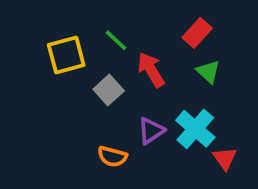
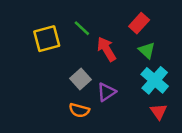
gray square: (109, 90) -> (81, 79), moved
cyan cross: (195, 129) -> (155, 80), moved

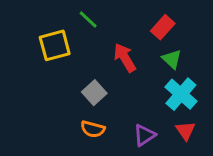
green line: (82, 28) -> (88, 20), moved
purple triangle: (107, 92) -> (144, 135), moved

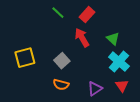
red rectangle: (163, 27) -> (87, 15), moved
yellow square: (55, 45) -> (25, 58), moved

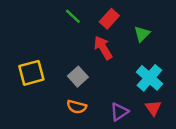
green triangle: (113, 39) -> (142, 34), moved, turned 32

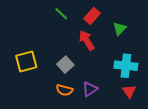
cyan cross: (149, 78) -> (126, 66), turned -35
purple triangle: (119, 112) -> (90, 89), moved

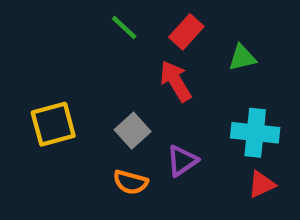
green triangle: (120, 29) -> (242, 58), turned 32
purple triangle: (90, 89) -> (182, 161), moved
red triangle: (129, 91) -> (262, 184), turned 40

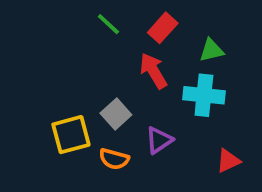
yellow square: (53, 124) -> (71, 135), moved
cyan cross: (255, 133) -> (204, 95), moved

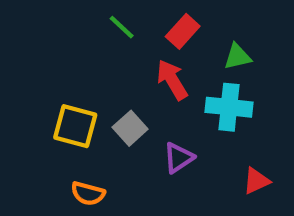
yellow square: (71, 135) -> (75, 126), moved, turned 30
orange semicircle: (114, 159) -> (88, 193), moved

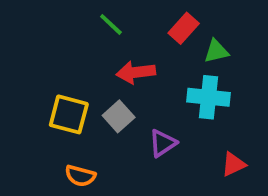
red rectangle: (183, 31) -> (184, 28), moved
red arrow: (172, 80) -> (136, 72), moved, turned -66

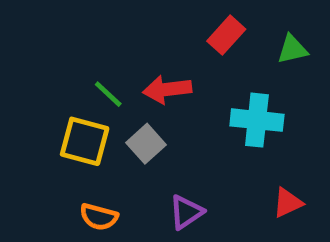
green line: (111, 24) -> (108, 94), moved
green triangle: (216, 51) -> (292, 49), moved
purple triangle: (163, 143) -> (186, 212), moved

